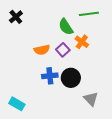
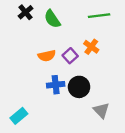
black cross: (16, 17) -> (26, 12), moved
green semicircle: (66, 27) -> (52, 19), moved
cyan rectangle: (17, 104) -> (19, 116), turned -70

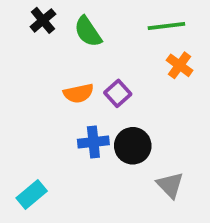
orange cross: (91, 47) -> (180, 65), moved

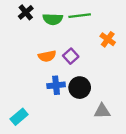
green line: (166, 26) -> (80, 16), moved
green semicircle: (88, 32) -> (53, 19), turned -54
gray triangle: (170, 185) -> (102, 111), turned -48

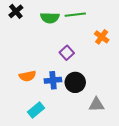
black cross: (26, 12) -> (16, 11), moved
orange semicircle: (47, 56) -> (28, 76), moved
cyan rectangle: (19, 117) -> (36, 110), moved

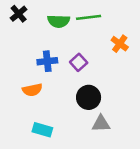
blue cross: (53, 80) -> (47, 61), moved
gray triangle: (96, 105) -> (101, 124), moved
cyan rectangle: (36, 110) -> (42, 130), turned 56

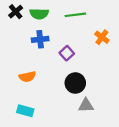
green semicircle: (59, 21) -> (39, 14), moved
blue cross: (47, 61) -> (40, 39), moved
cyan rectangle: (42, 130) -> (25, 111), moved

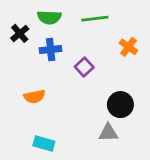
black cross: (16, 12) -> (20, 33), moved
black circle: (75, 83) -> (120, 105), moved
cyan rectangle: (25, 111) -> (44, 143), moved

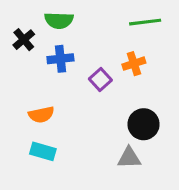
green line: (95, 19) -> (145, 22), moved
orange cross: (128, 47) -> (134, 64), moved, turned 36
cyan rectangle: (44, 143) -> (43, 151), moved

